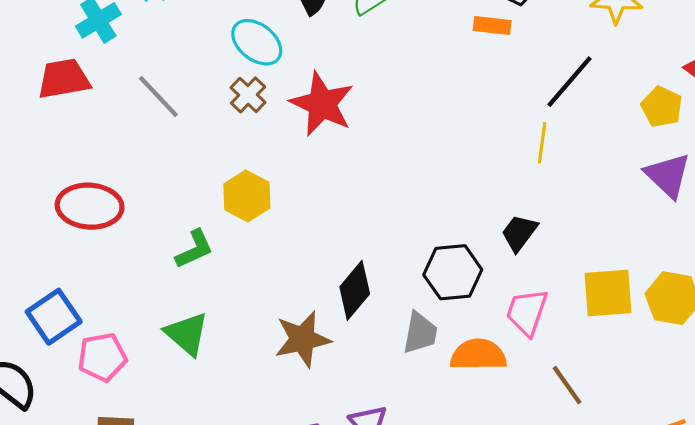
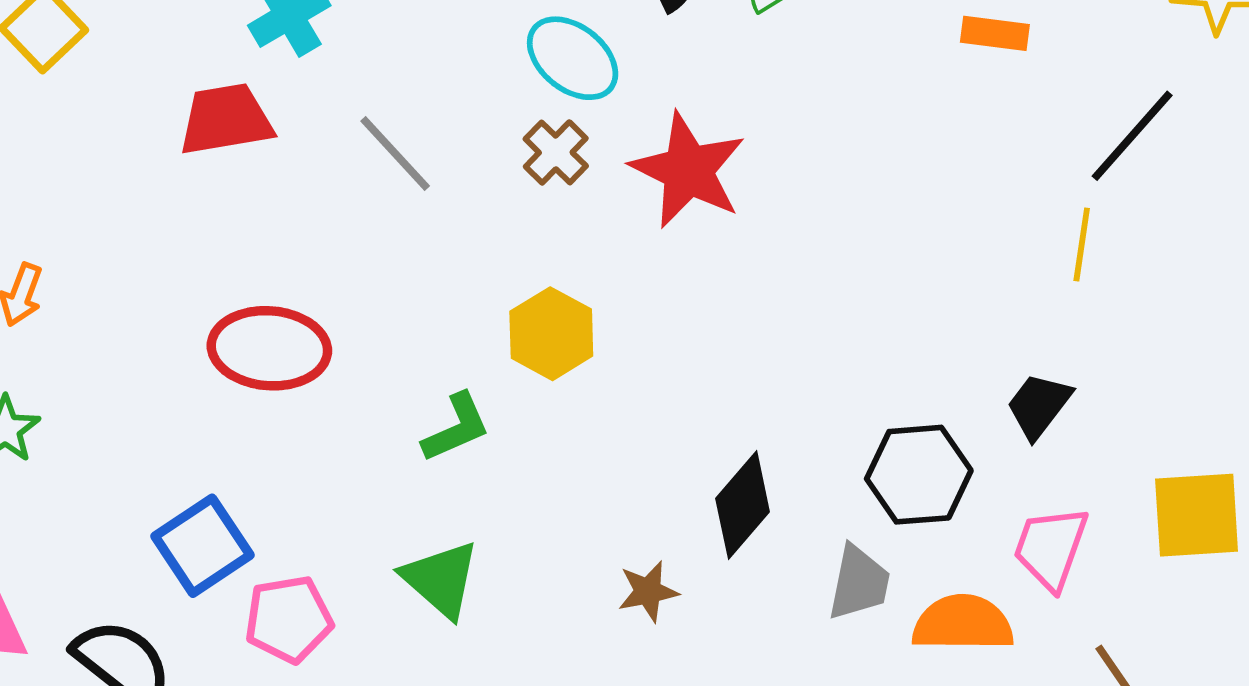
brown star: (303, 339) -> (648, 591), size x0.6

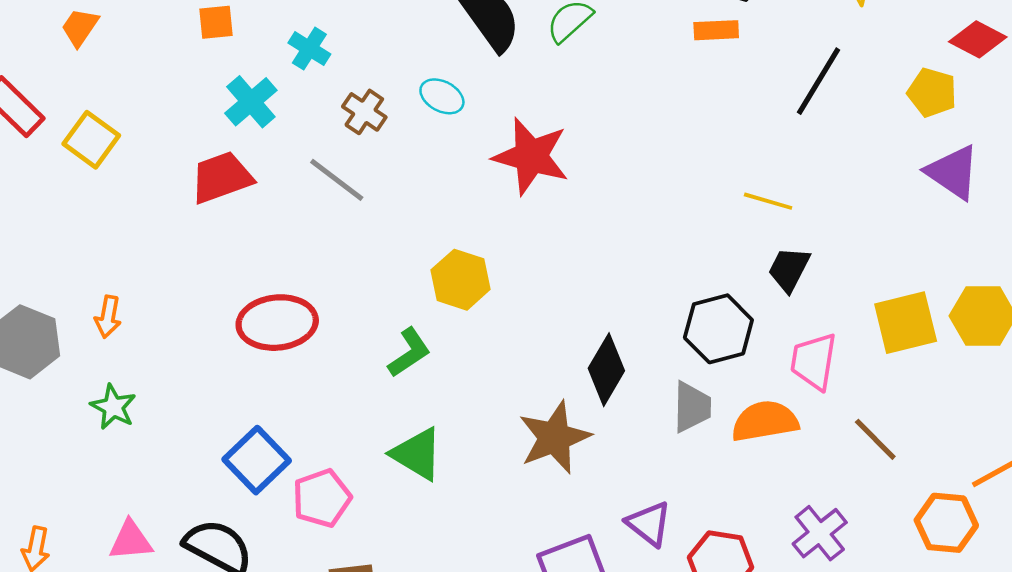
cyan ellipse: (573, 58) -> (442, 96), size x0.7
brown cross: (556, 152) -> (364, 112), moved
yellow line: (1082, 245) -> (768, 201), moved, turned -72
brown star: (648, 591) -> (554, 437), size x1.8

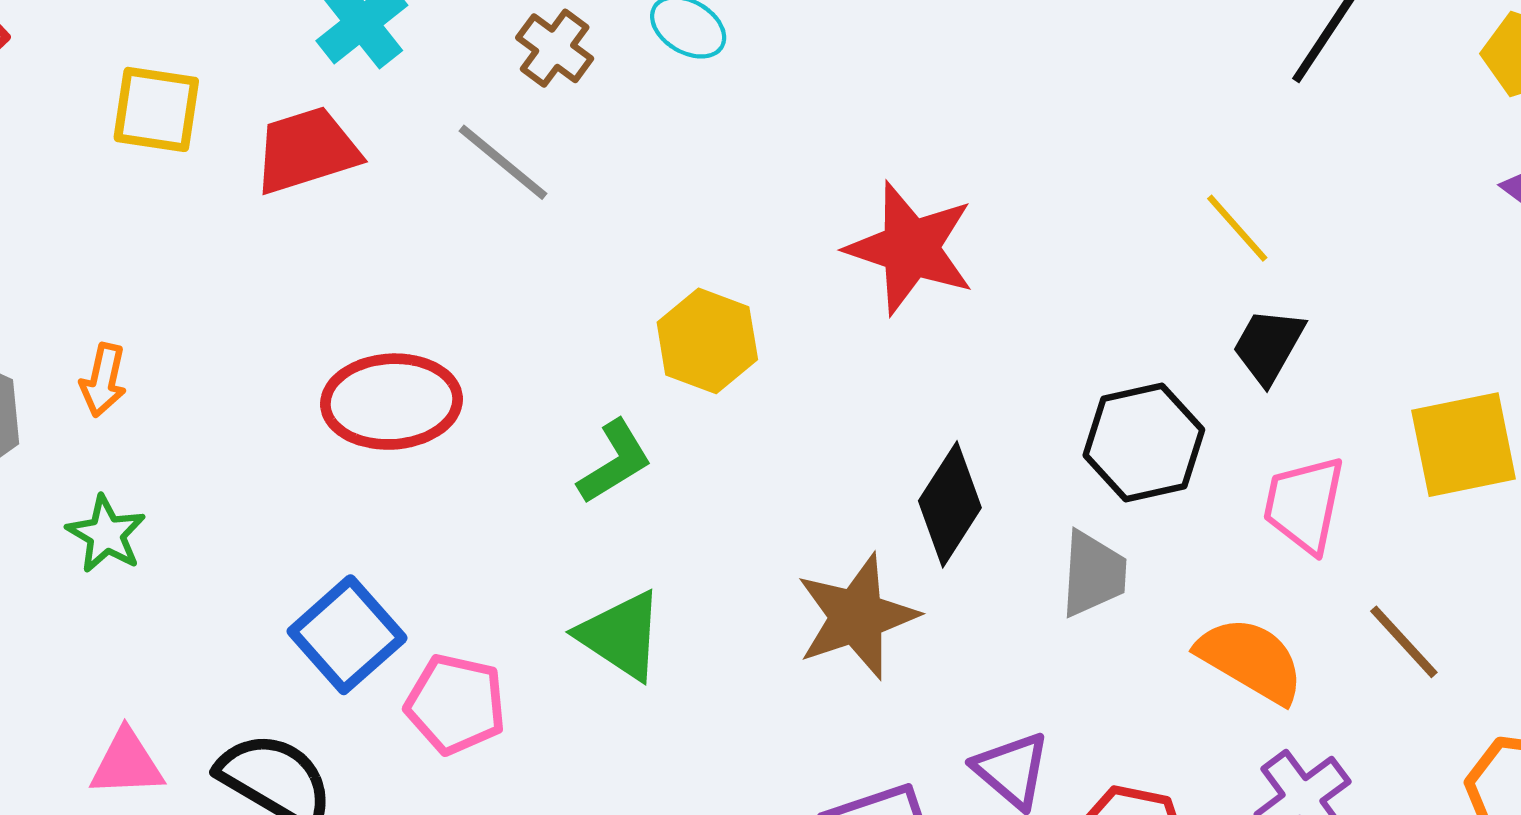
yellow square: (91, 140) -> (156, 109), moved, turned -30
red star: (531, 156) -> (910, 248), moved
yellow line: (768, 201) -> (1237, 228), turned 30
orange semicircle: (765, 421) -> (1251, 660), moved, turned 38
pink pentagon: (322, 498) -> (456, 704), turned 30

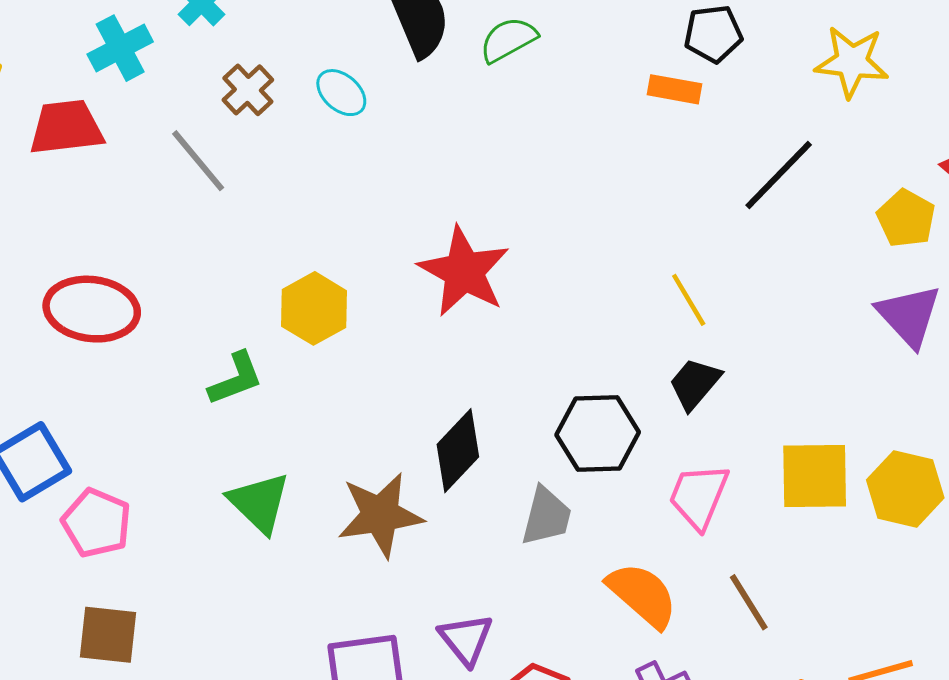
green triangle: (621, 635) -> (259, 503), moved

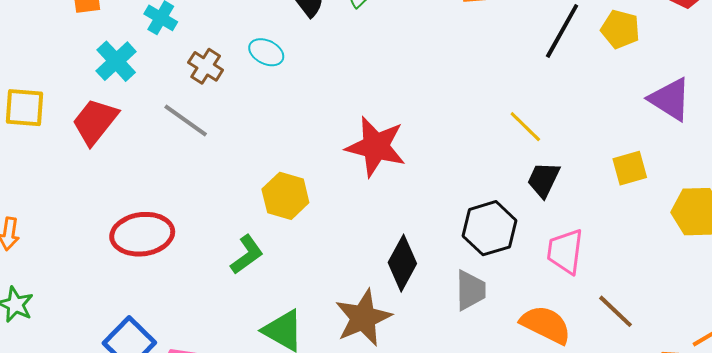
red trapezoid: (66, 127) -> (95, 121), turned -30
yellow pentagon: (906, 218) -> (620, 29), moved
yellow square: (815, 476) -> (630, 168), moved, size x0.7

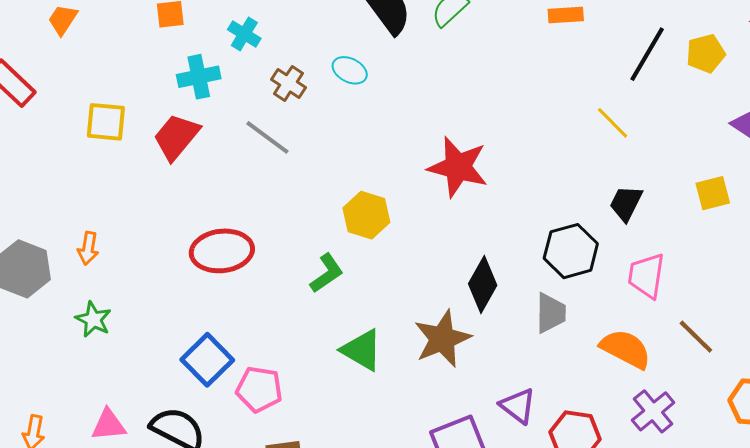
yellow pentagon: (620, 29) -> (706, 53), turned -30
cyan cross: (116, 61) -> (199, 77), turned 30
yellow line: (525, 127) -> (613, 123), moved

